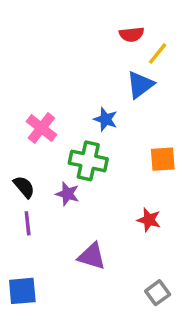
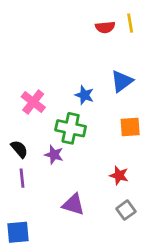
yellow line: (158, 53) -> (130, 23), moved, turned -48
blue triangle: (140, 85) -> (122, 81), moved
gray square: (158, 293) -> (126, 210), moved

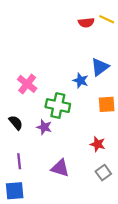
yellow line: (130, 23) -> (107, 19), turned -56
blue star: (84, 95) -> (81, 81), moved
purple line: (22, 178) -> (19, 161), moved

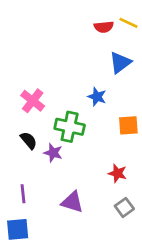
blue triangle: (100, 67) -> (120, 62), moved
black semicircle: (16, 123) -> (29, 140), moved

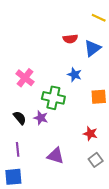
red semicircle: (104, 27) -> (70, 39), moved
black semicircle: (29, 140) -> (20, 118), moved

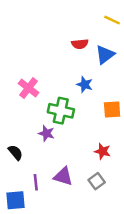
black semicircle: (20, 118) -> (15, 152), moved
purple line: (18, 149) -> (36, 182), moved
gray square: (96, 160) -> (97, 181), moved

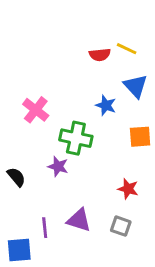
yellow line: (112, 20) -> (127, 49), moved
blue triangle: (105, 55) -> (136, 86), moved, turned -36
black semicircle: (15, 152) -> (16, 177), moved
gray square: (97, 181) -> (121, 226), turned -35

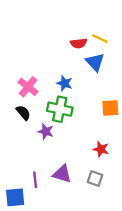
blue triangle: (136, 86) -> (95, 62), moved
blue star: (106, 105) -> (64, 83), moved
black semicircle: (16, 177) -> (23, 113), moved

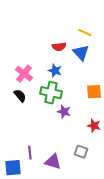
red semicircle: (79, 43) -> (59, 47), moved
purple star: (46, 132) -> (64, 112), moved
red star: (101, 149) -> (94, 126), moved
purple triangle: (62, 174) -> (53, 162), moved

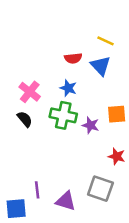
purple star: (64, 112) -> (91, 125), moved
gray square: (81, 152) -> (100, 189), size x1.5

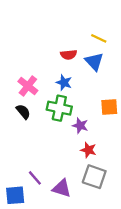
purple star: (91, 125) -> (80, 126), moved
red star: (117, 156) -> (88, 150), moved
purple line: (37, 190) -> (35, 178), turned -35

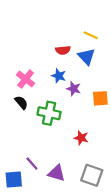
green cross: (59, 108) -> (49, 113), moved
purple star: (80, 126) -> (74, 89), moved
gray square: (94, 177) -> (92, 175), moved

